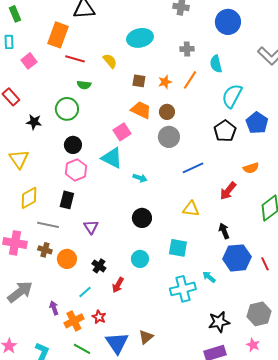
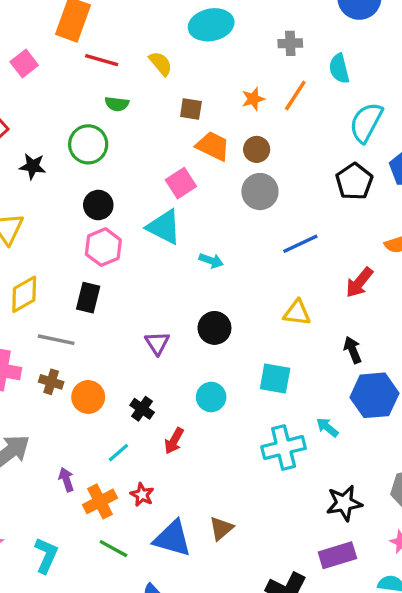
brown square: (139, 81) -> (191, 109), moved
purple triangle: (91, 227) -> (157, 343), moved
blue triangle: (117, 343) -> (172, 538), turned -40

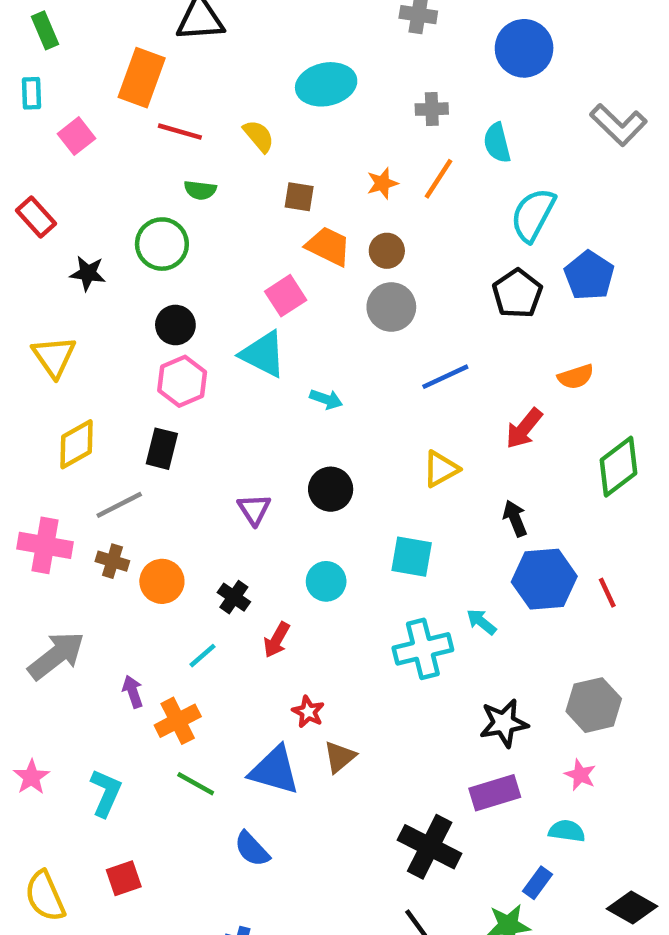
yellow triangle: (297, 313) -> (441, 469), turned -36
gray line: (56, 340) -> (119, 505), turned -39
red star: (142, 495) -> (308, 712), moved

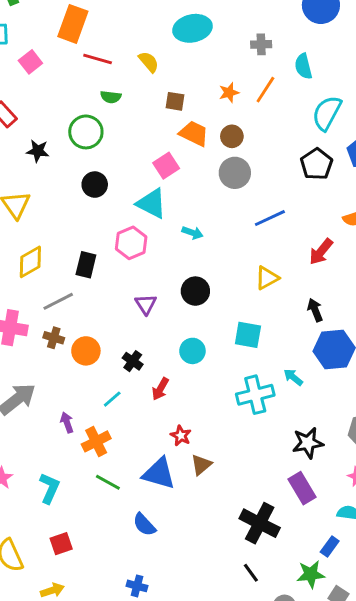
pink hexagon: (182, 381) -> (131, 243), moved
purple rectangle: (495, 793) -> (302, 488), turned 76

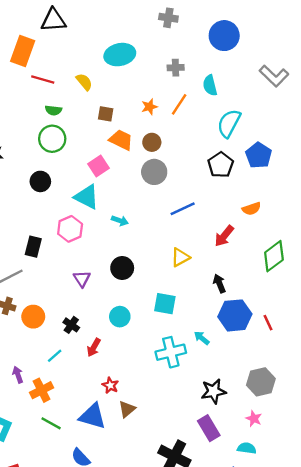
green circle: (86, 132) -> (52, 139), moved

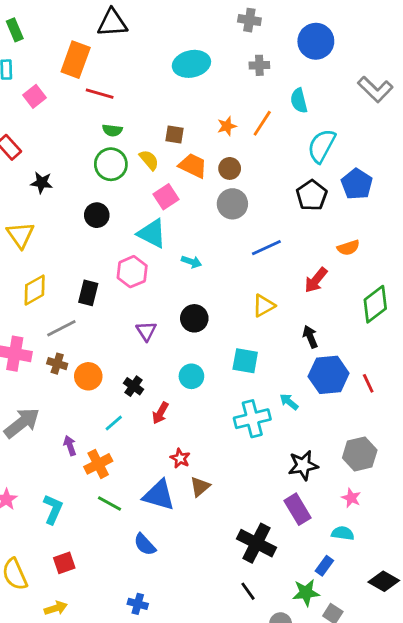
gray cross: (176, 68) -> (259, 65), moved
yellow semicircle: (84, 82) -> (149, 160), moved

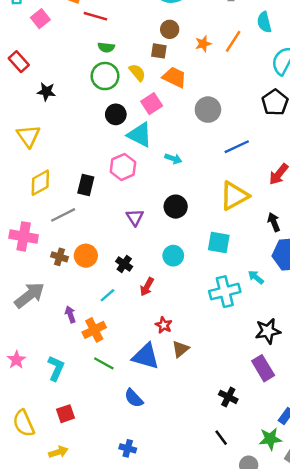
brown circle: (230, 168) -> (170, 29), moved
black circle: (97, 215) -> (116, 114), moved
yellow triangle: (264, 306) -> (234, 196), size x1.5
brown cross: (57, 364) -> (60, 257), moved
black cross: (256, 543) -> (228, 397), size x0.6

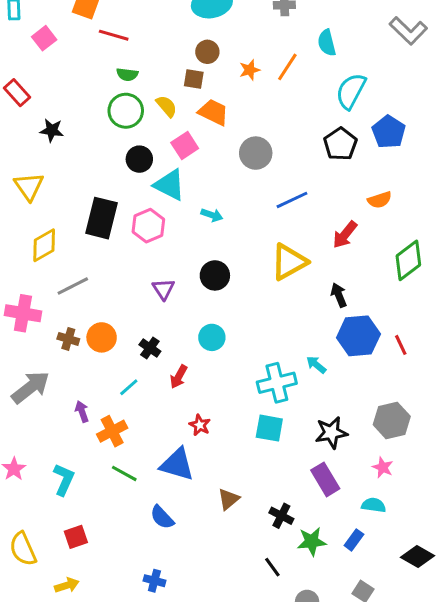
black rectangle: (86, 185) -> (102, 218), moved, size x1.5
cyan square: (219, 242) -> (269, 428), moved
brown triangle: (180, 349) -> (228, 499), moved
green star: (270, 439) -> (312, 541), moved

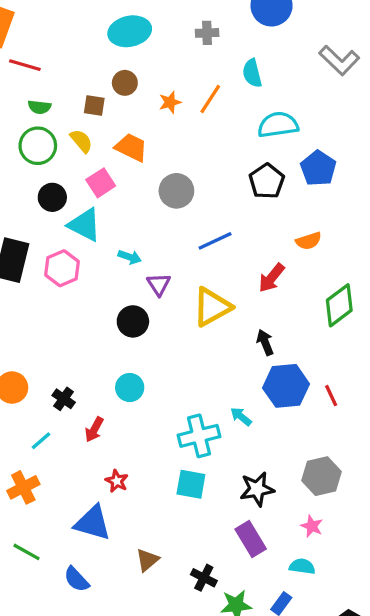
brown square: (194, 79) -> (94, 105), moved
cyan semicircle: (351, 91) -> (278, 125), turned 54
purple triangle: (164, 289) -> (159, 284), moved
green line: (124, 473) -> (27, 552), moved

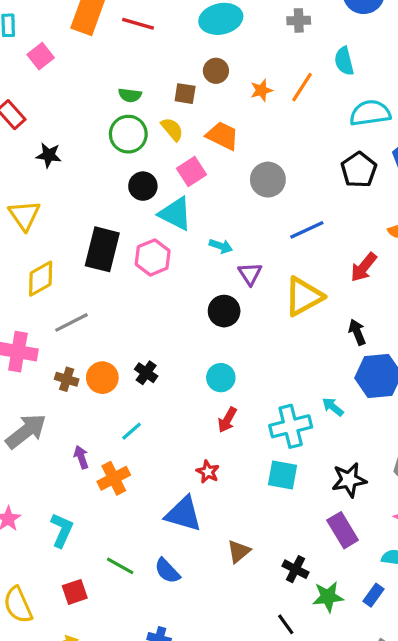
red line: (25, 65) -> (138, 24), moved
black cross: (64, 399) -> (146, 373), moved
red arrow: (94, 429) -> (227, 420), moved
green line: (27, 552) -> (120, 566), moved

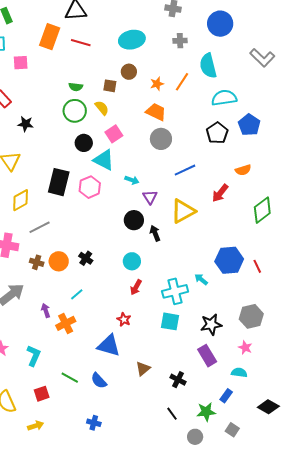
pink square: (41, 56) -> (21, 63), turned 35
cyan semicircle: (344, 61) -> (208, 66), size x1.4
orange trapezoid: (222, 136) -> (156, 112), moved
black arrow: (357, 332) -> (155, 233), moved
green star: (328, 597) -> (206, 412), moved

